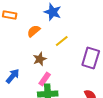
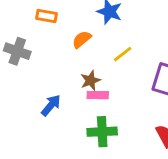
pink rectangle: (45, 79) -> (98, 95), moved, turned 56

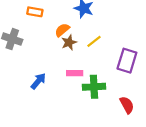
brown star: (90, 80) -> (69, 42), moved
green cross: (102, 132) -> (94, 87), moved

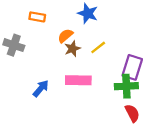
pink rectangle: (75, 73) -> (78, 80), size x1.5
green cross: (94, 87) -> (126, 86), moved

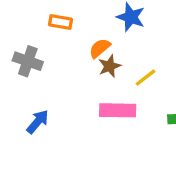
yellow line: (98, 47) -> (145, 78), moved
blue arrow: (41, 88) -> (38, 122), moved

